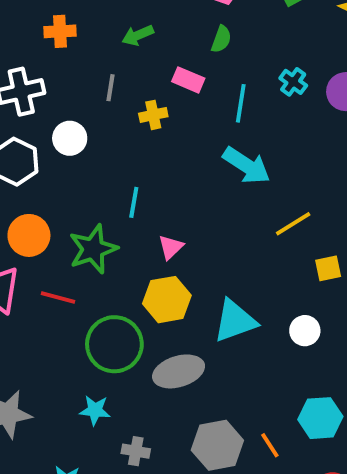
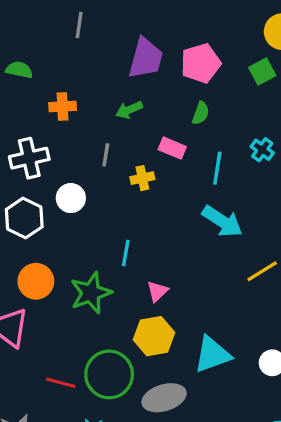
red line: (58, 298) -> (61, 383), moved

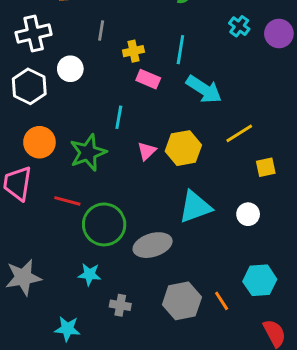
pink rectangle: (172, 148) -> (148, 79), moved
cyan line: (217, 168) -> (180, 50), moved
yellow hexagon: (154, 336) -> (183, 148), moved
red line: (61, 383) -> (67, 201), moved

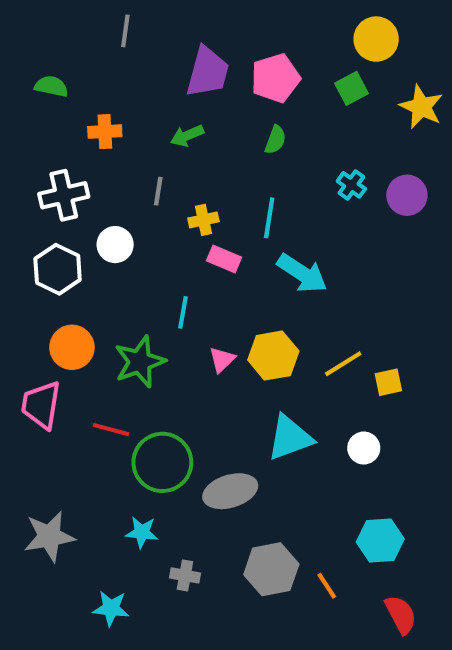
yellow line: (239, 133) -> (343, 364), moved
orange line: (222, 301) -> (327, 586), moved

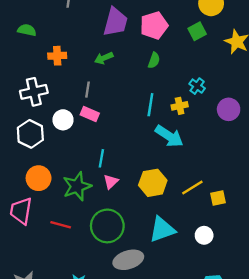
purple circle: (407, 195) -> (229, 109), moved
yellow cross: (203, 220) -> (180, 106), moved
pink rectangle: (224, 259) -> (90, 114), moved
pink triangle: (222, 360) -> (111, 182), moved
green circle: (162, 462) -> (107, 226), moved

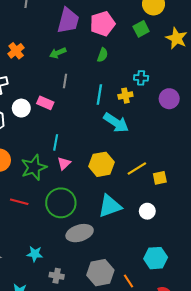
orange cross: (57, 56) -> (16, 51), turned -35
cyan cross: (197, 86) -> (141, 78), turned -32
gray line: (87, 90) -> (65, 81), moved

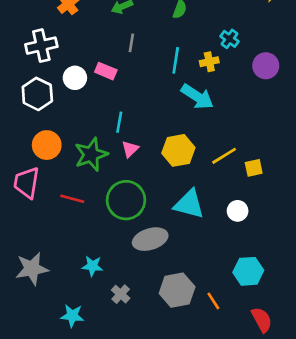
cyan cross: (141, 78) -> (229, 39), turned 32
cyan triangle: (110, 206) -> (189, 204), turned 35
gray cross: (57, 276) -> (121, 294), turned 32

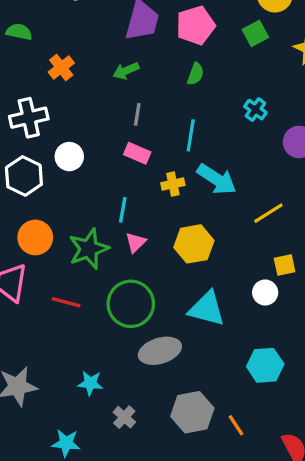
yellow cross: (209, 62) -> (173, 184), moved
pink rectangle: (106, 71) -> (137, 153), moved
yellow line: (224, 156) -> (268, 213), moved
white circle: (238, 211) -> (265, 293), moved
cyan hexagon: (248, 271) -> (265, 365), moved

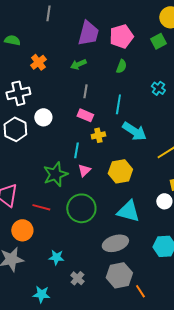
yellow cross: (173, 184) -> (98, 135), moved
orange circle: (35, 237) -> (22, 230), moved
gray ellipse: (160, 351) -> (115, 243), moved
orange line: (236, 425) -> (140, 291), moved

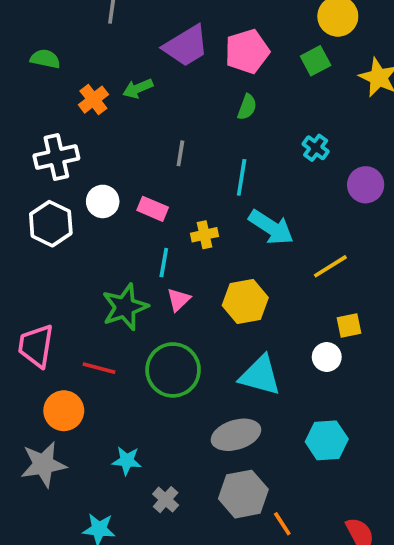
purple trapezoid: (88, 33) -> (186, 46), turned 44
green arrow: (78, 64) -> (138, 88), moved
pink rectangle: (85, 115) -> (153, 209), moved

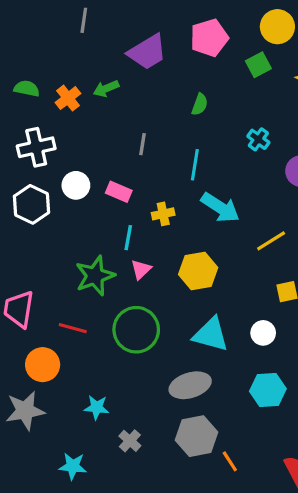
pink pentagon: (247, 51) -> (209, 38), moved
green semicircle: (45, 59) -> (27, 89), moved
white circle: (327, 357) -> (263, 333), moved

